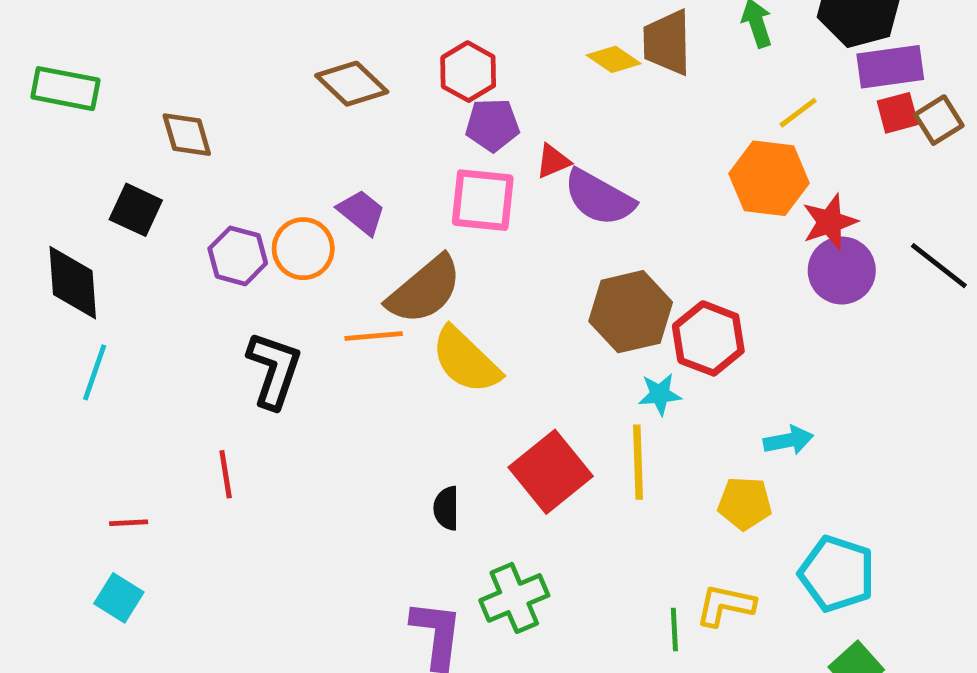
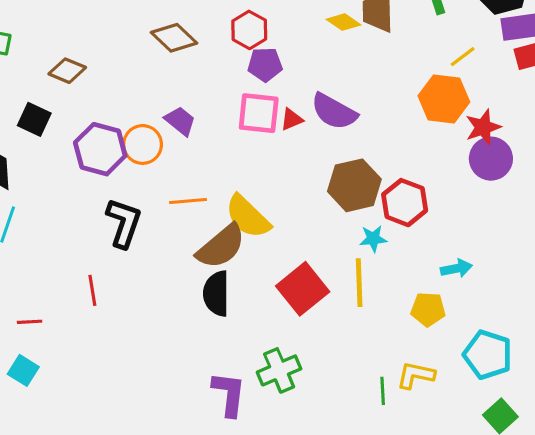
brown diamond: (187, 135) -> (67, 71), turned -51
red triangle: (553, 161) -> (292, 119), moved
purple hexagon: (238, 256) -> (100, 149), size x1.4
brown semicircle: (425, 290) -> (221, 246), moved
black semicircle: (446, 508) -> (216, 294), moved, size x1.6

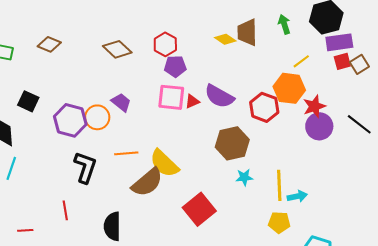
brown diamond: (67, 71) -> (49, 44), moved
red hexagon: (405, 203) -> (264, 107), moved
yellow line: (359, 283) -> (279, 185), moved
black semicircle: (216, 294) -> (112, 226), moved

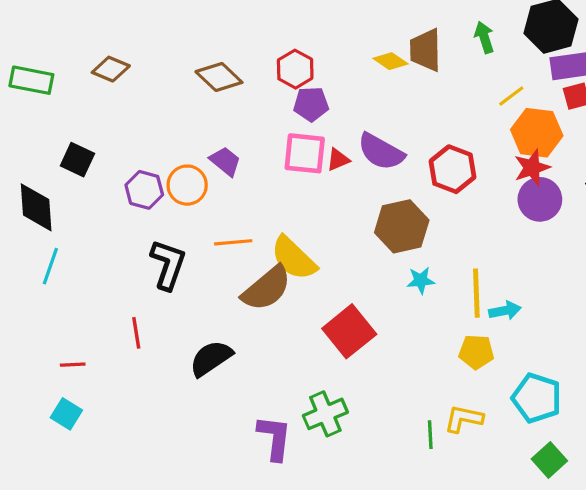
orange hexagon: (289, 88) -> (537, 133), moved
purple hexagon: (70, 120) -> (144, 190), size x0.7
black semicircle: (112, 226) -> (211, 358), turned 56

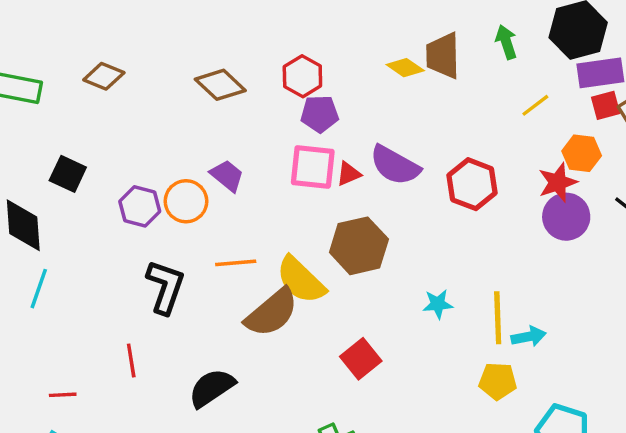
orange hexagon: (537, 133) -> (582, 153), moved, size x0.7
brown hexagon: (402, 226) -> (359, 246), moved
red square: (349, 331) -> (361, 359), size x0.7

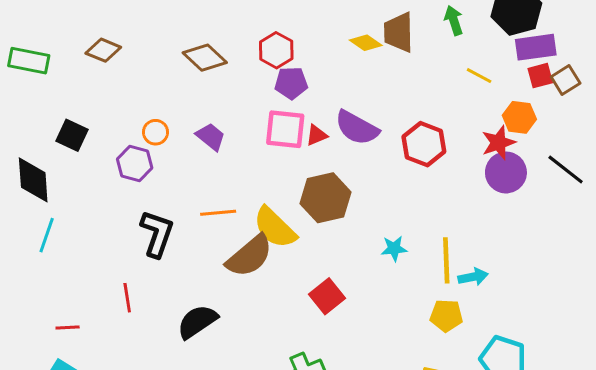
yellow line: (535, 105) -> (479, 76), turned 65
orange circle: (186, 201) -> (156, 132), moved, size x0.7

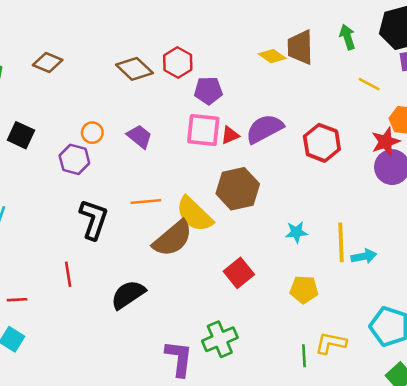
red hexagon: (276, 50) -> (178, 62), moved
purple semicircle: (357, 128) -> (264, 129), turned 123
yellow pentagon: (446, 316) -> (304, 290), moved

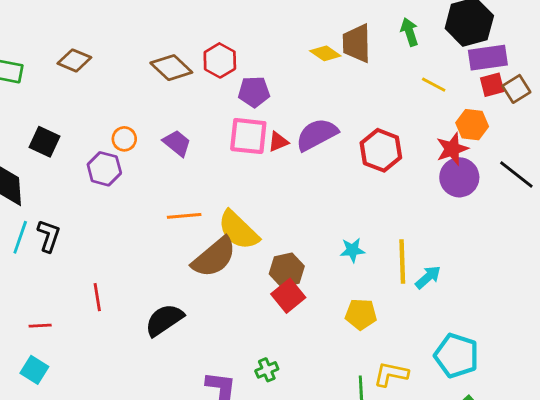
brown hexagon: (238, 189) -> (287, 270), moved, size x0.7
black L-shape: (94, 219) -> (49, 236), moved, size x0.7
cyan arrow: (364, 256) -> (428, 277), turned -30
green cross: (220, 339) -> (267, 370), size x0.6

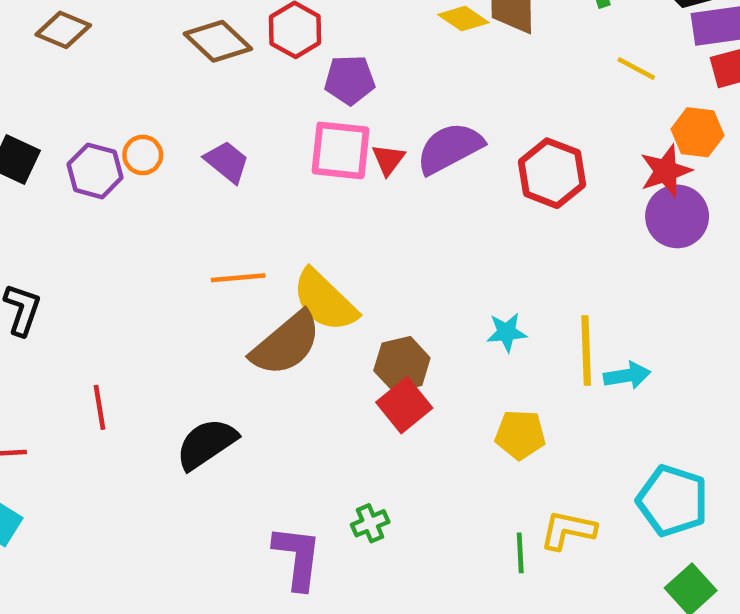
red triangle: (278, 142) -> (388, 160), turned -30
purple hexagon: (104, 169) -> (95, 171), moved
cyan arrow: (428, 277) -> (627, 376), turned 32

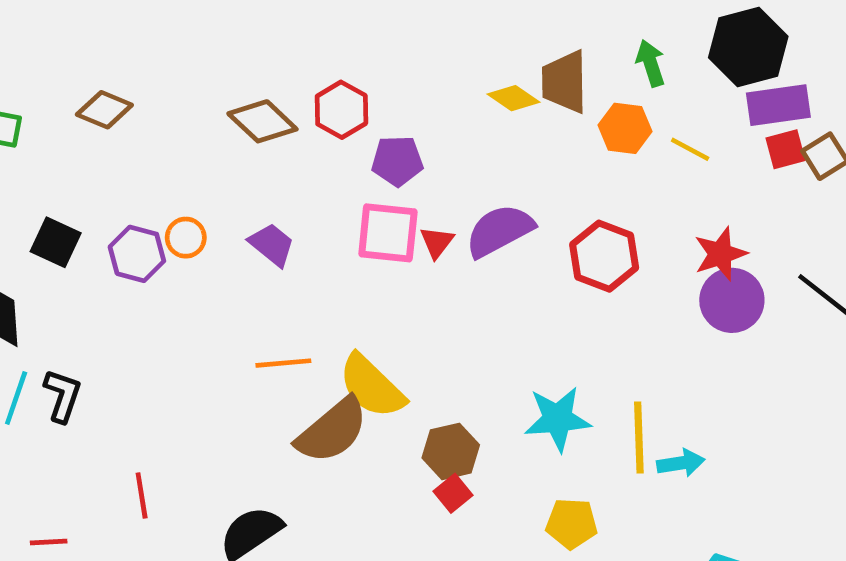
orange hexagon: (698, 132) -> (625, 128), moved
cyan star: (507, 332) -> (558, 419), size x1.6
red square: (404, 405) -> (453, 493), size x0.7

